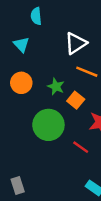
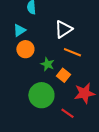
cyan triangle: (21, 45) -> (19, 30), turned 40
orange circle: (21, 83) -> (25, 49), moved

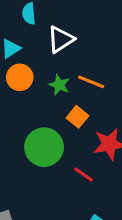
white triangle: (63, 29) -> (61, 39), moved
green star: (47, 64) -> (59, 85), moved

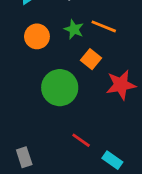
orange circle: (20, 77) -> (37, 36), moved
red line: (84, 174) -> (81, 140), moved

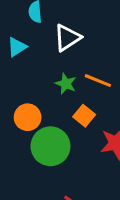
orange circle: (37, 36) -> (28, 117), moved

